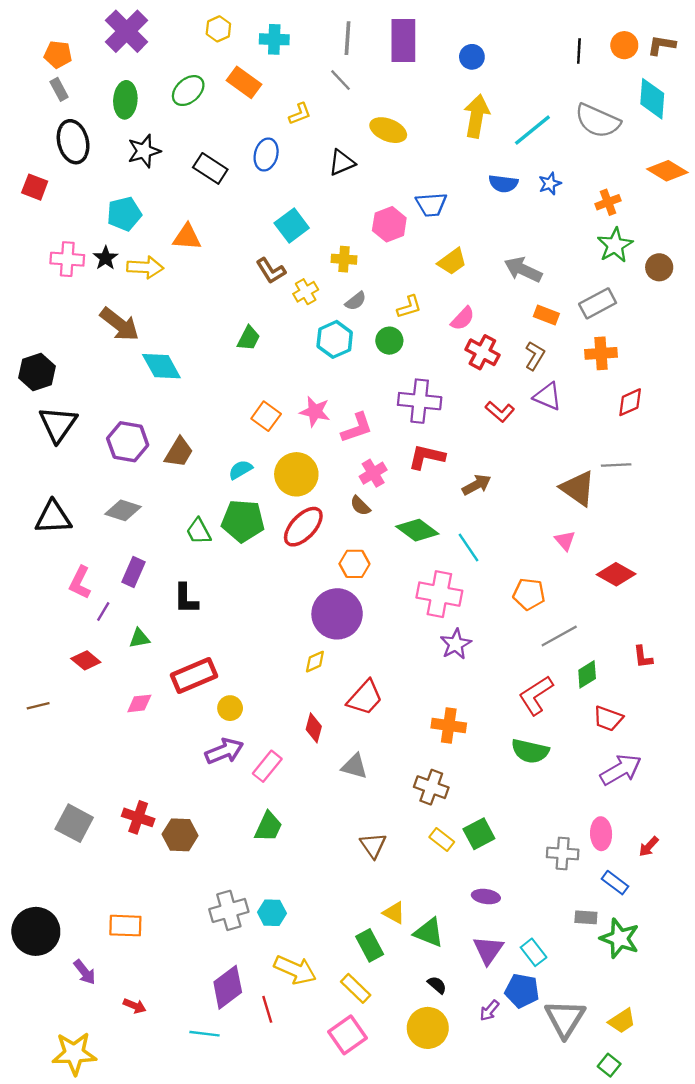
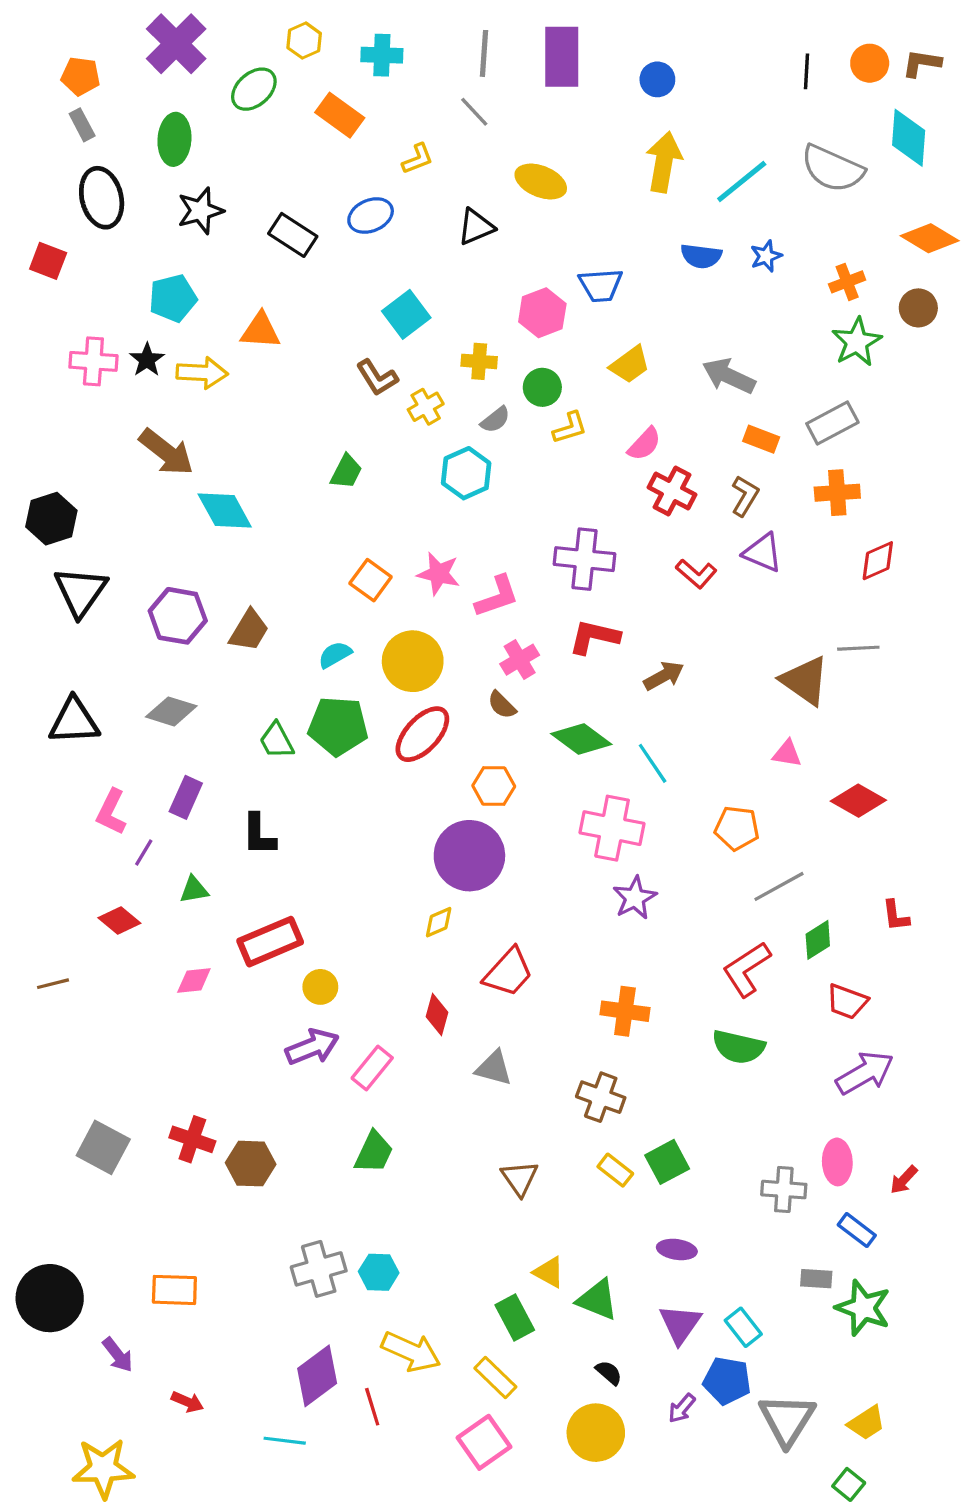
green ellipse: (188, 91) -> (254, 89), moved
blue ellipse: (266, 155) -> (371, 216), turned 52
brown circle: (659, 267) -> (918, 308), moved
green circle: (389, 341) -> (542, 387), moved
pink triangle: (565, 541) -> (787, 754), turned -40

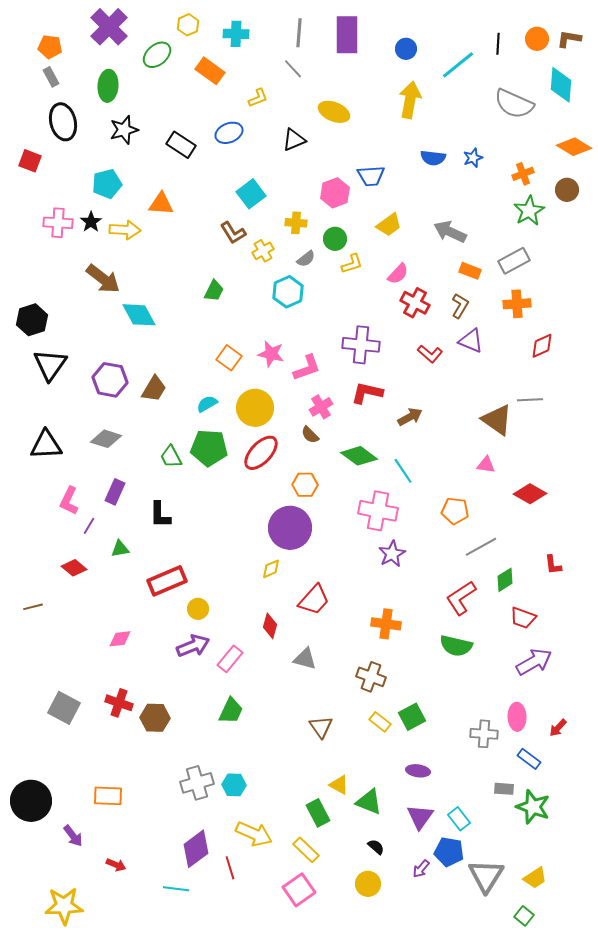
cyan line: (742, 181) -> (458, 65), moved
pink diamond: (194, 980) -> (120, 639), moved
yellow circle: (596, 1433) -> (368, 884), size x0.7

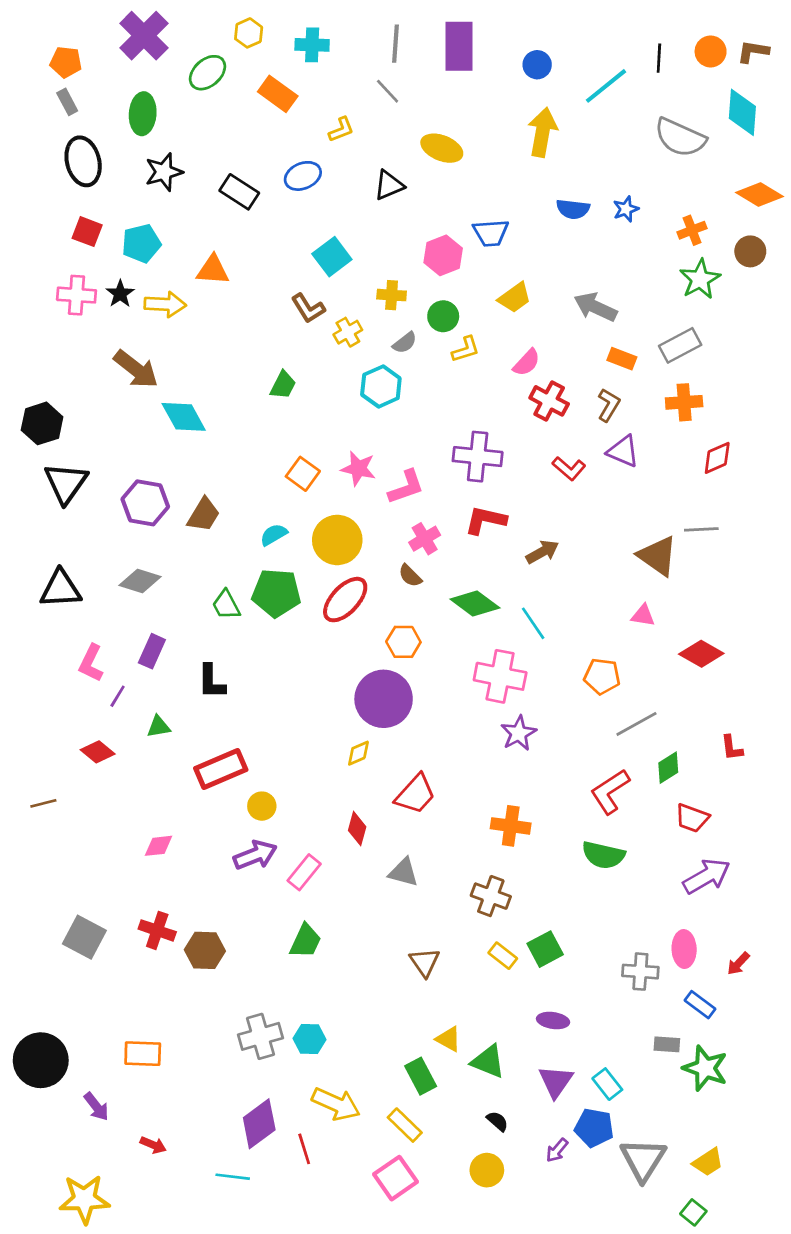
red square: (30, 161) -> (87, 232), moved

